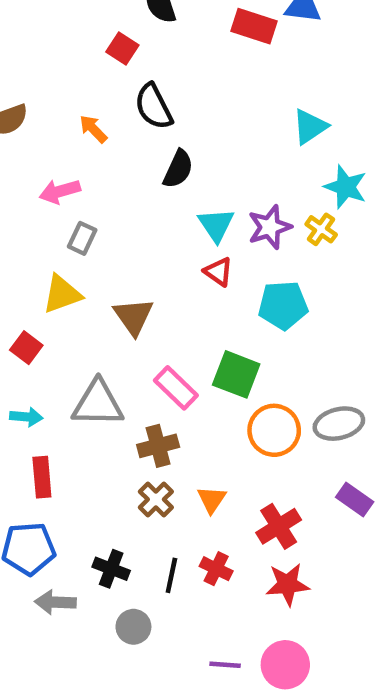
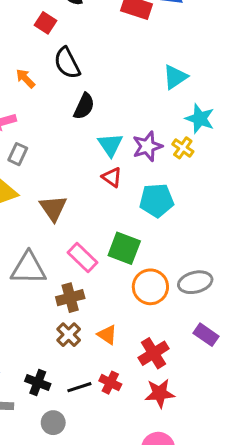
orange triangle: (212, 499) -> (107, 335), turned -30
black line: (171, 575) -> (79, 387), turned 60

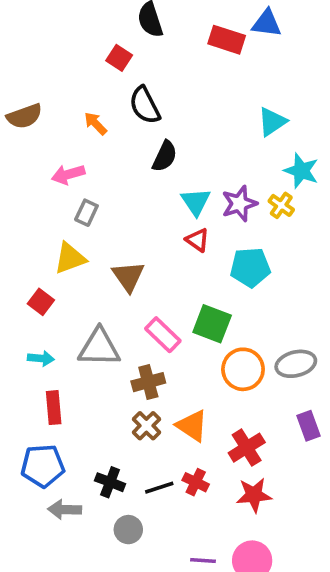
orange triangle: (107, 335) -> (192, 426), size x1.4
purple rectangle: (206, 335) -> (309, 426), turned 35

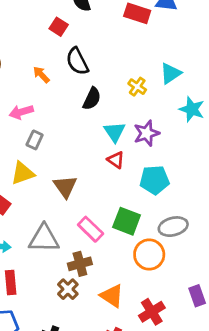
yellow cross: (281, 205) -> (137, 87), moved
gray ellipse: (296, 364) -> (173, 227), moved
brown cross: (146, 426) -> (68, 289), moved

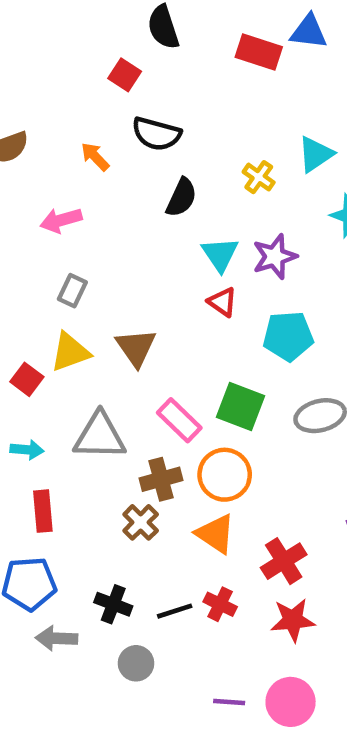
black semicircle: (77, 61) -> (156, 134), turned -48
gray rectangle: (35, 140) -> (72, 291), moved
yellow triangle: (23, 173) -> (70, 352), moved
orange circle: (149, 255) -> (225, 475), moved

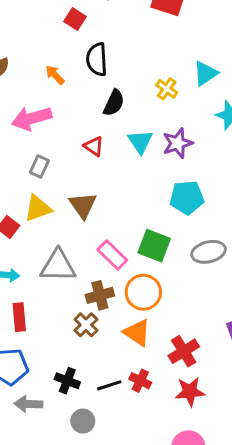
black semicircle: (156, 134) -> (97, 59), turned 72
pink arrow: (61, 220) -> (32, 118), size x1.4
red triangle: (222, 302) -> (94, 146), moved

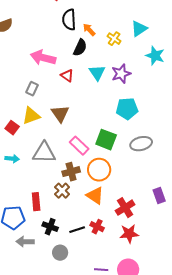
orange arrow: (55, 75) -> (89, 30), moved
pink arrow: (32, 118) -> (43, 58), moved, turned 30
red rectangle: (19, 317) -> (36, 202), moved

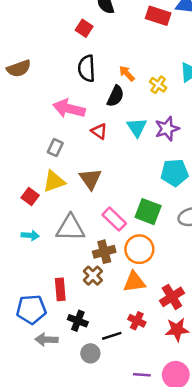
black semicircle: (69, 20) -> (87, 68), moved
orange triangle: (95, 196) -> (134, 282), turned -42
black line: (77, 230) -> (112, 336), moved

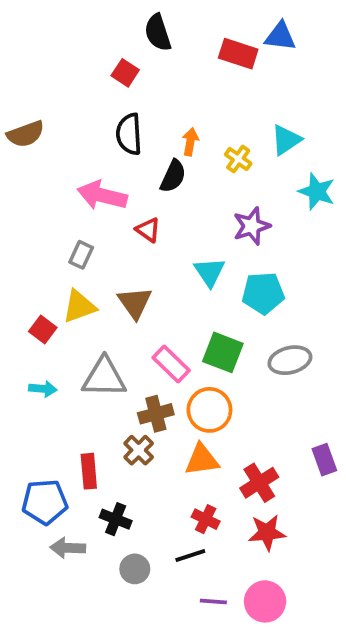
orange arrow: (127, 73) -> (190, 142), turned 54
cyan triangle: (137, 127) -> (209, 272), moved
black line: (112, 336) -> (190, 556), moved

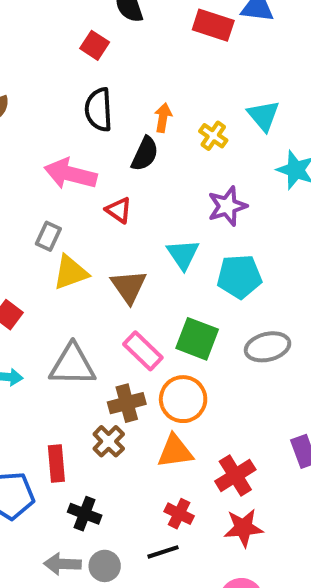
cyan triangle: (286, 140) -> (263, 116), turned -36
brown triangle: (135, 303) -> (129, 287), moved
yellow triangle: (79, 306) -> (70, 272), moved
gray arrow: (68, 548) -> (62, 564), moved

